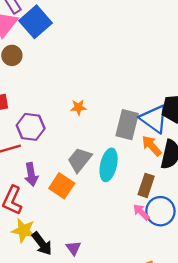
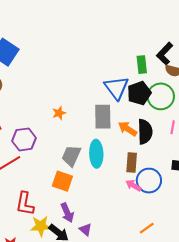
blue triangle: (154, 119) -> (116, 88), moved, turned 32
purple arrow: (31, 174) -> (67, 213), moved

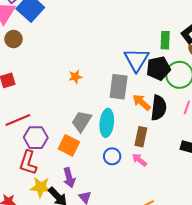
purple hexagon: (24, 139) -> (36, 138), moved
blue circle: (149, 181) -> (112, 156), moved, size x0.7

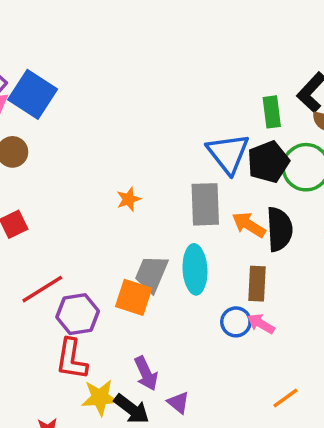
orange square: (69, 145) -> (134, 297), moved
blue circle: (112, 156) -> (236, 322), moved

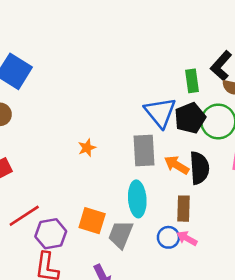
gray trapezoid: (151, 274) -> (121, 234), moved

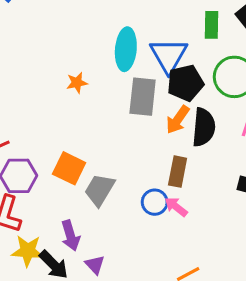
black pentagon: (190, 118) -> (185, 83), moved
orange arrow: (177, 165) -> (178, 120), turned -95
cyan ellipse: (137, 199) -> (126, 49), moved

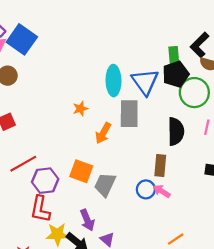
black pentagon: (185, 83) -> (176, 74), moved
orange arrow: (178, 120) -> (103, 133), moved

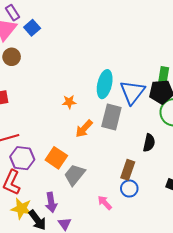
blue square: (22, 39) -> (32, 28), size x0.6
black semicircle: (176, 131) -> (149, 143), size x0.7
blue circle: (146, 189) -> (129, 189), moved
pink arrow: (162, 191) -> (105, 203), moved

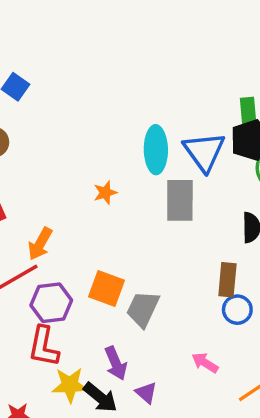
orange arrow: (84, 129) -> (40, 244), moved
pink arrow: (105, 203) -> (205, 363), moved

